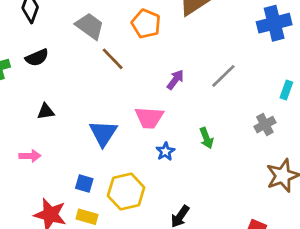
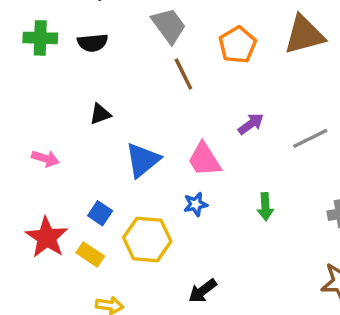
black triangle: (46, 111) -> (100, 114), moved, turned -30
pink trapezoid: (149, 118) -> (204, 159), turned 36
blue star: (165, 151) -> (196, 204), moved

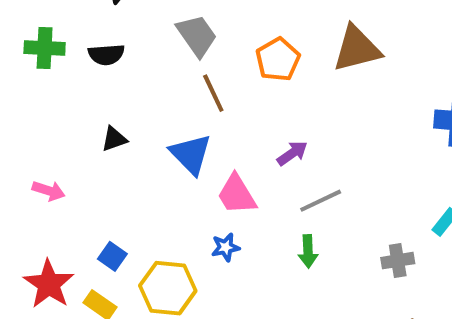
gray line: (310, 138) -> (321, 201), moved
blue triangle: (143, 160) -> (191, 154), moved, turned -36

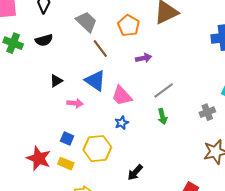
green cross: (45, 48) -> (13, 43), turned 30
purple arrow: (292, 153) -> (144, 58), moved, turned 35
pink arrow: (49, 191) -> (75, 103), moved

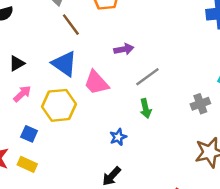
purple arrow: (144, 58) -> (124, 49), moved
pink arrow: (75, 103) -> (22, 94), moved, turned -49
blue star: (122, 123) -> (118, 137), moved
yellow hexagon: (97, 149) -> (59, 105), moved

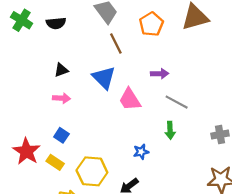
gray line: (147, 77) -> (177, 102), turned 55
pink arrow: (22, 94) -> (61, 98), turned 36
yellow hexagon: (59, 105) -> (92, 171), moved

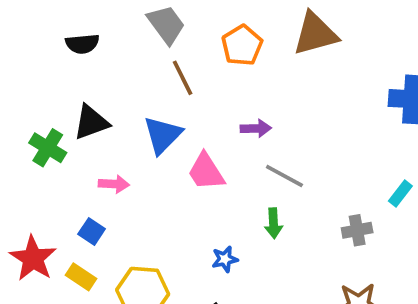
green cross: (22, 20) -> (48, 148), moved
black triangle: (61, 70) -> (91, 122), size x1.5
blue triangle: (104, 78) -> (163, 135), turned 30
pink arrow: (61, 98) -> (114, 184), moved

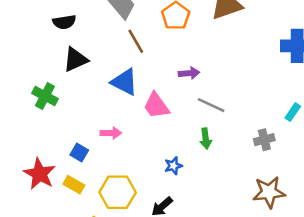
black triangle: (91, 122) -> (75, 60), moved
blue triangle: (163, 135) -> (124, 82), turned -44
pink arrow: (114, 184) -> (111, 133), moved

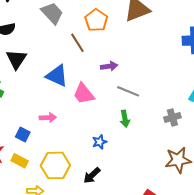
brown line: (136, 41) -> (77, 43), moved
black triangle: (75, 60) -> (16, 59), turned -30

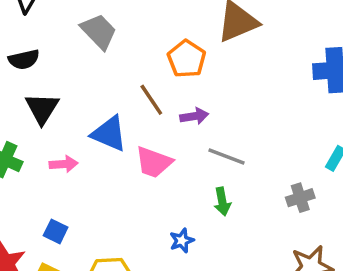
orange pentagon: (96, 20) -> (187, 59), moved
brown line: (77, 43) -> (151, 100), moved
pink trapezoid: (84, 94) -> (154, 162), turned -30
pink arrow: (48, 118) -> (64, 164), moved

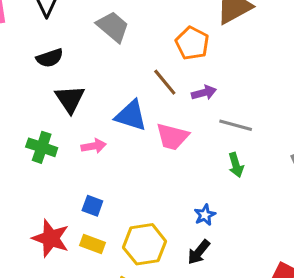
blue star: (182, 241) -> (205, 215), moved

